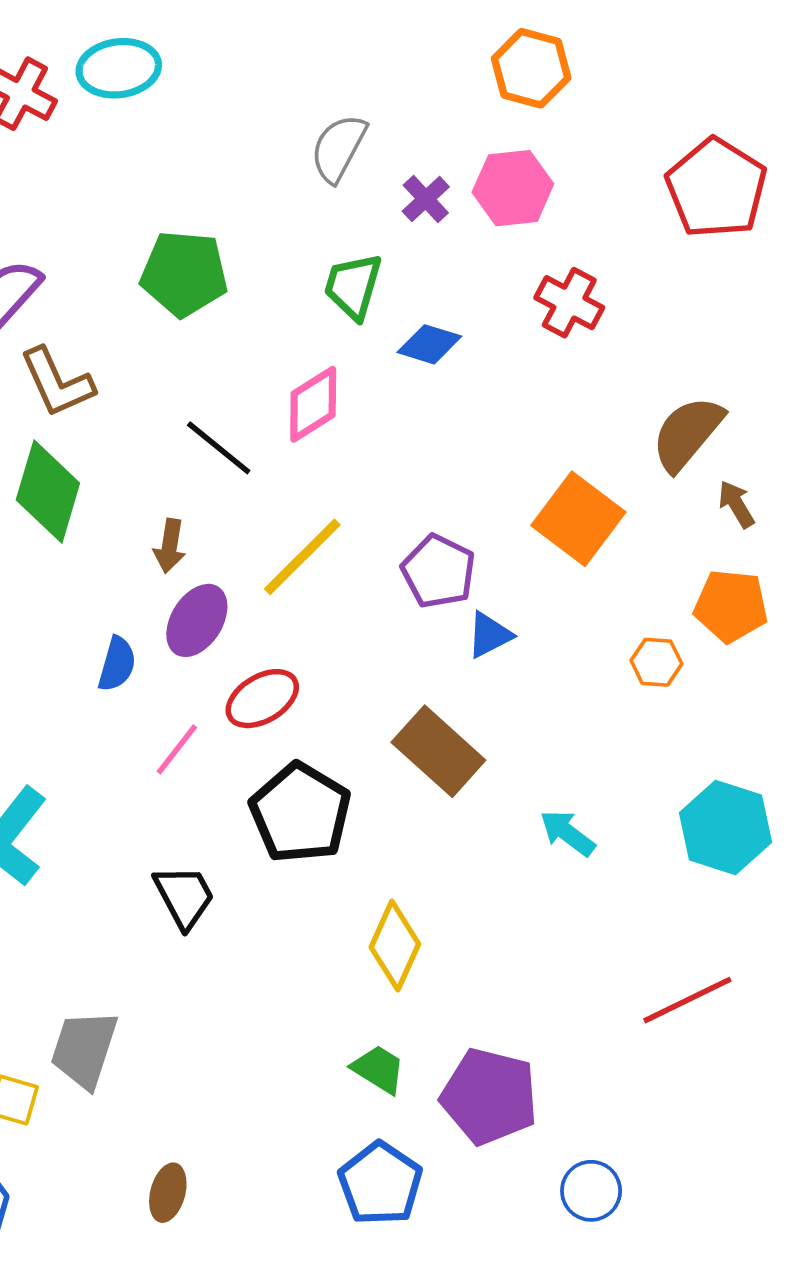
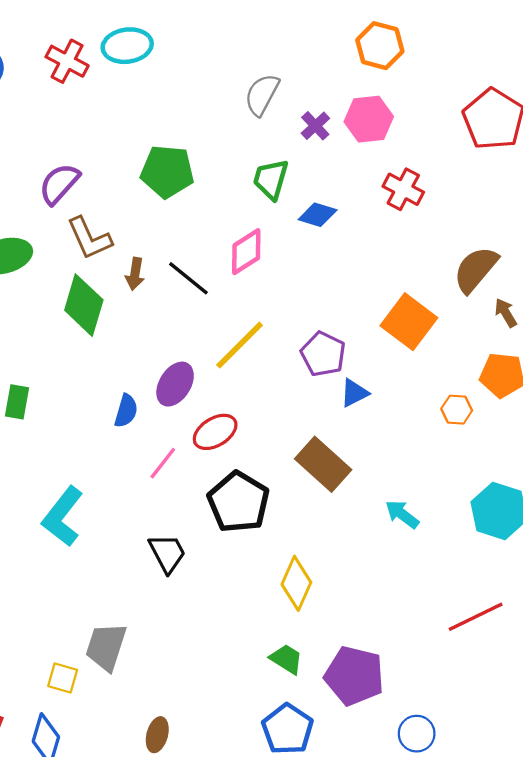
brown arrow: (170, 546) -> (135, 274), moved

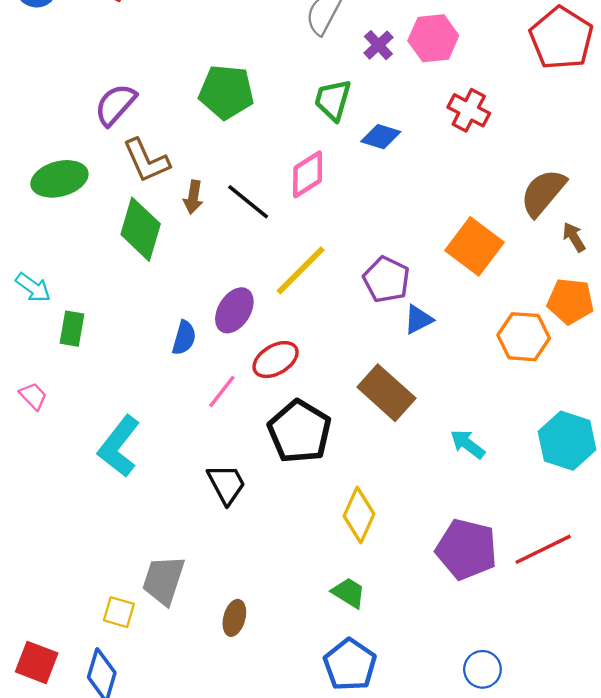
orange hexagon: (457, 410) -> (524, 337), size x1.6
purple pentagon: (354, 676) -> (466, 549), moved
brown ellipse: (157, 735) -> (234, 618), moved

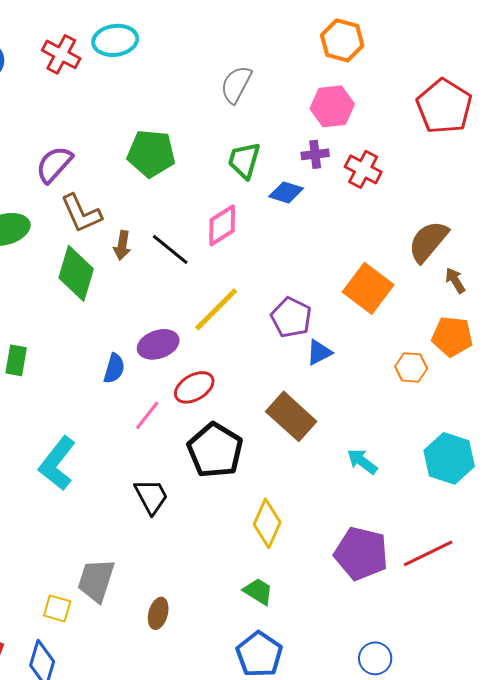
purple cross: (378, 45) -> (315, 154), moved, turned 36
purple ellipse: (234, 310) -> (158, 344), turned 39
orange hexagon: (524, 337) -> (411, 367), size x0.7

